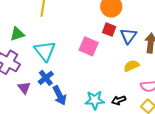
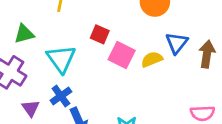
red square: (109, 30) -> (100, 34), moved
yellow semicircle: (131, 66) -> (152, 59), moved

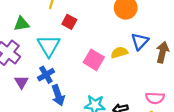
red square: (100, 34) -> (69, 22), moved
pink square: (122, 55) -> (94, 60), moved

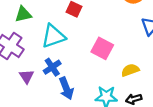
cyan triangle: (49, 46) -> (53, 36), turned 45
yellow semicircle: (119, 52) -> (130, 70), moved

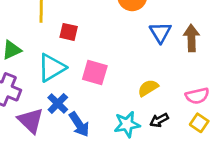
pink square: (102, 48) -> (95, 73), moved
purple triangle: (27, 76) -> (31, 120), size x1.5

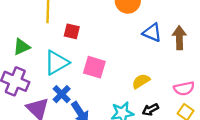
blue triangle: (160, 32) -> (152, 33), turned -36

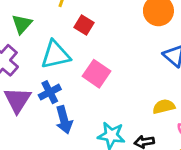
green triangle: (22, 47) -> (22, 24), turned -42
yellow semicircle: (141, 81) -> (164, 107), moved

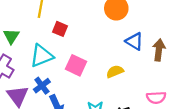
yellow semicircle: (164, 107) -> (115, 71), moved

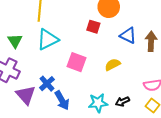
red square: (60, 29) -> (93, 27), moved
cyan triangle: (42, 56) -> (48, 40), moved

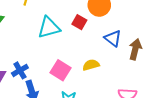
cyan triangle: (48, 40) -> (49, 28), moved
pink square: (77, 62) -> (60, 70), moved

